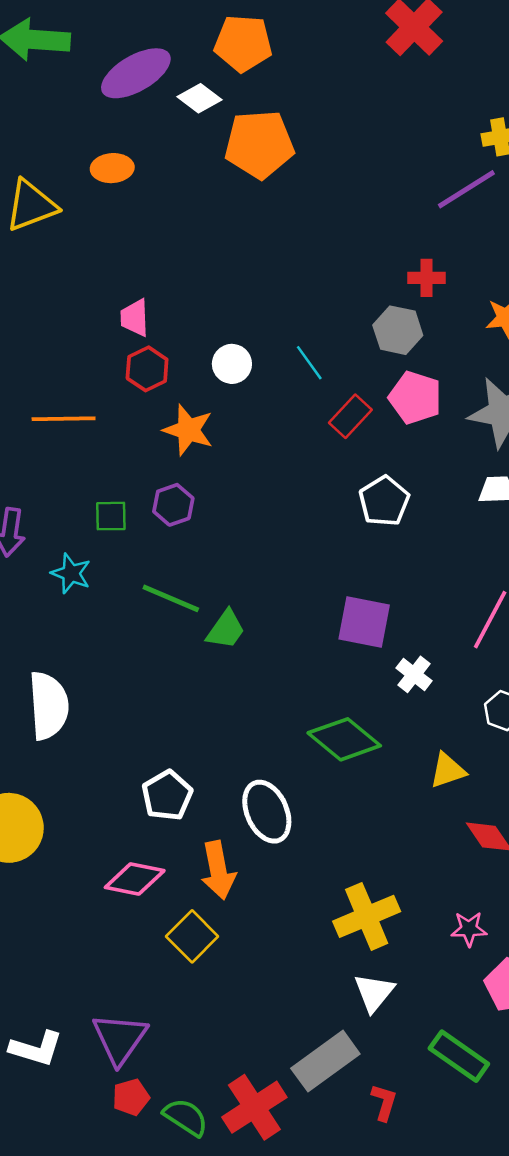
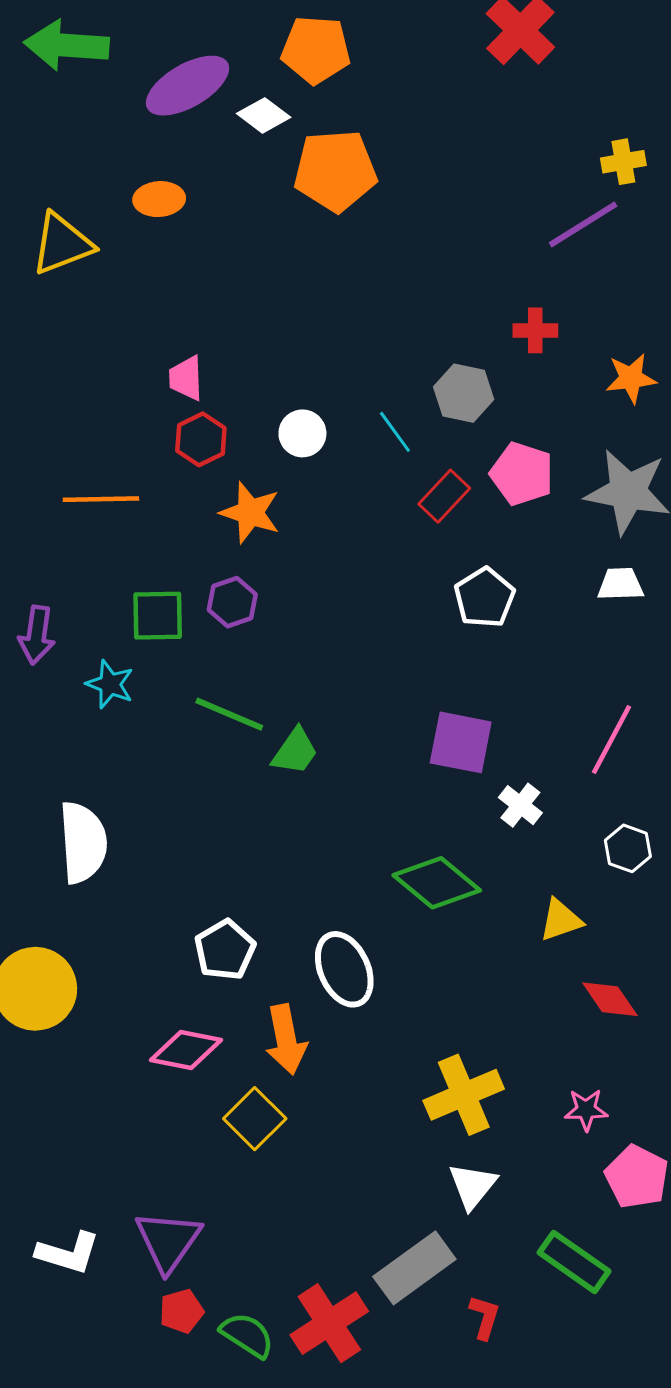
gray hexagon: (398, 330) -> (464, 393), moved
green square: (111, 516) -> (158, 616), size x1.4

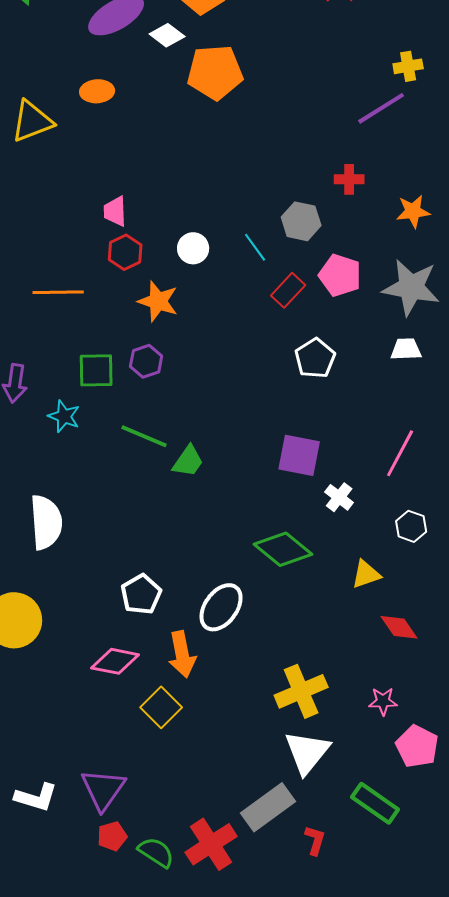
white ellipse: (344, 969) -> (221, 607), turned 60
white triangle: (473, 1186) -> (307, 752), size x1.4

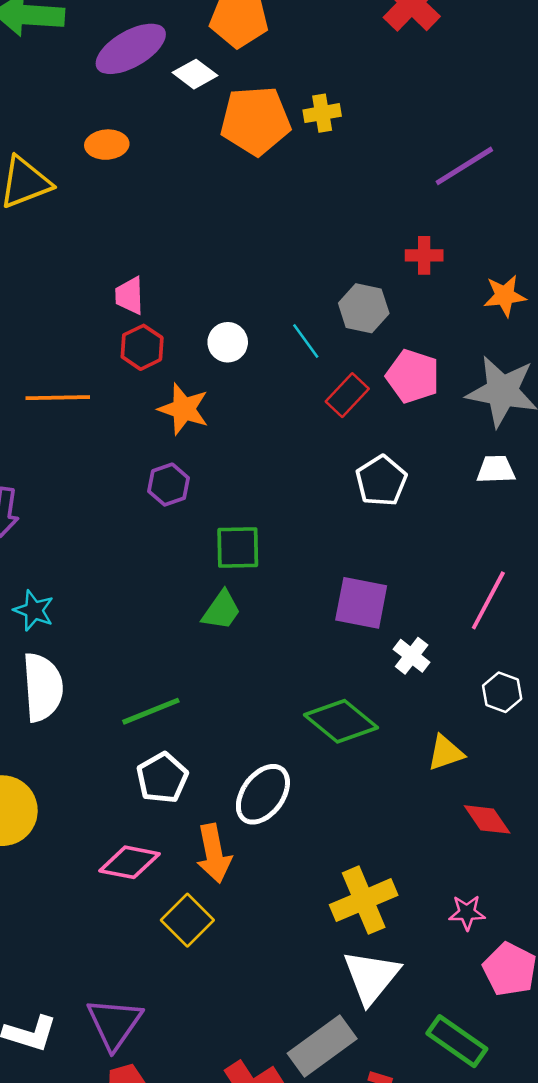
yellow cross: (408, 66) -> (322, 113), moved
green square: (96, 370) -> (238, 547), moved
cyan star: (64, 416) -> (34, 610), moved
green line: (144, 436) -> (151, 711), moved, turned -45

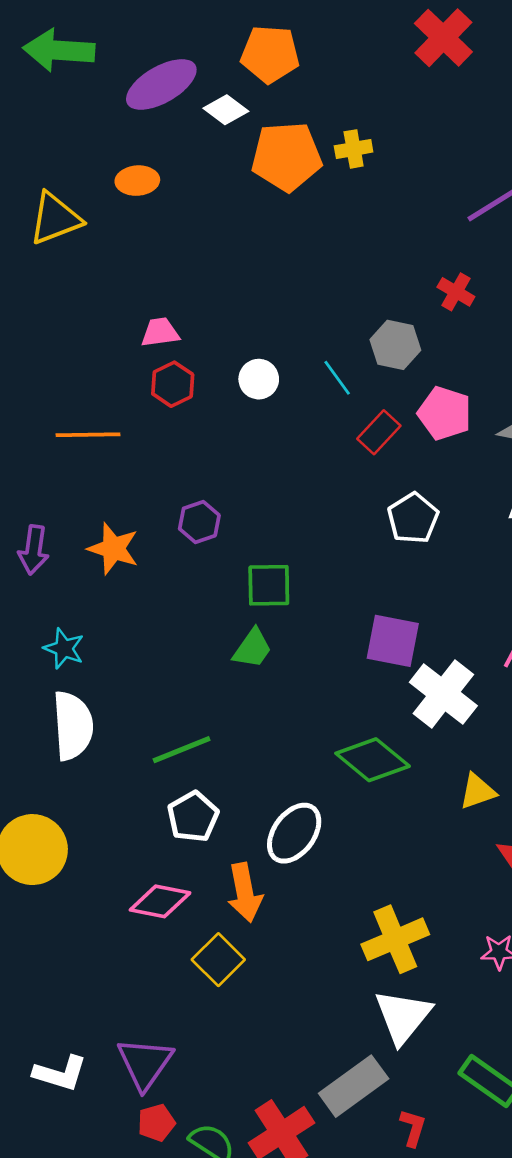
red cross: (424, 255) -> (456, 292), turned 30
pink trapezoid: (129, 296) -> (160, 332), turned 84
orange star: (184, 409) -> (113, 549), moved
white cross: (412, 656) -> (443, 694), size x1.8

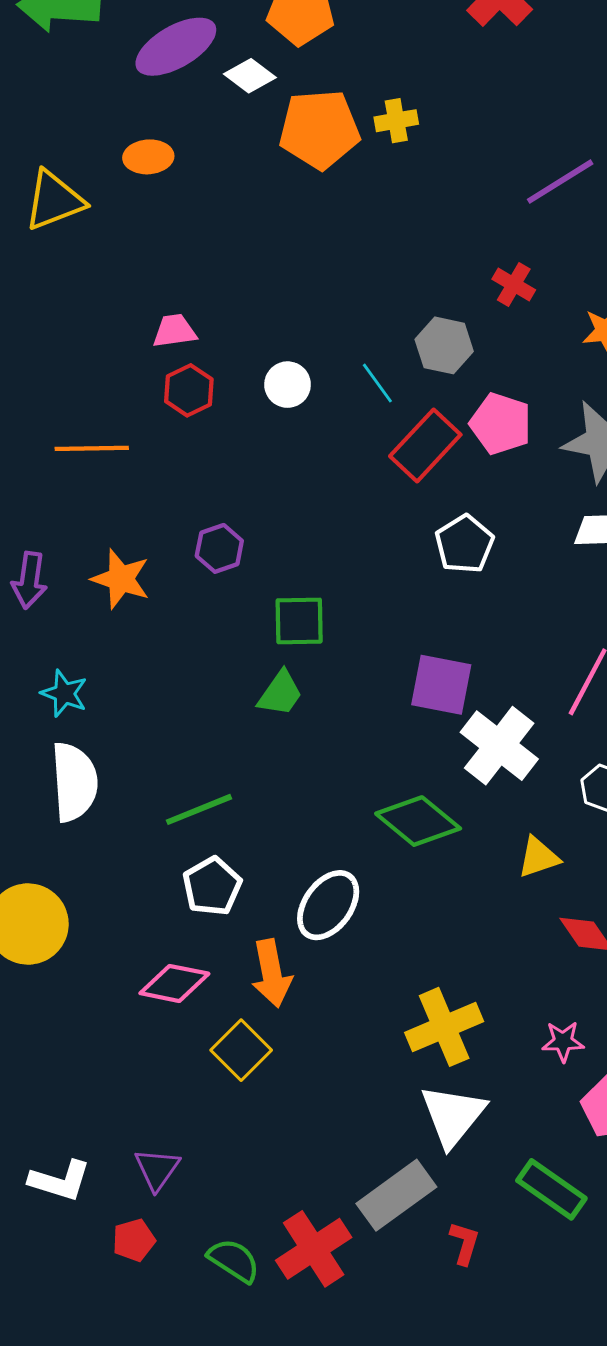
red rectangle: (379, 432) -> (425, 445), size x1.4
purple triangle: (145, 1063) -> (157, 1169), size x0.7
red pentagon: (156, 1123) -> (134, 1240), moved

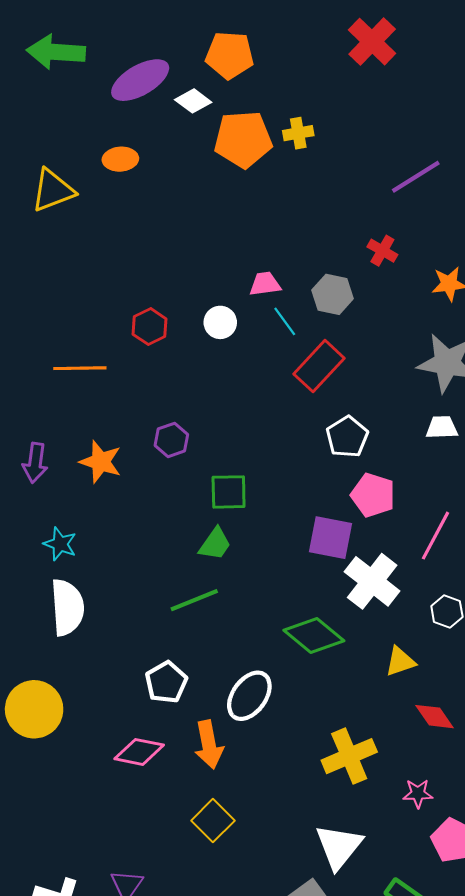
pink trapezoid: (174, 331) -> (265, 284), moved
pink pentagon: (501, 424) -> (373, 495), moved
green line: (199, 809) -> (194, 600), moved
yellow cross: (444, 1027) -> (349, 756), moved
yellow square: (241, 1050) -> (213, 821), moved

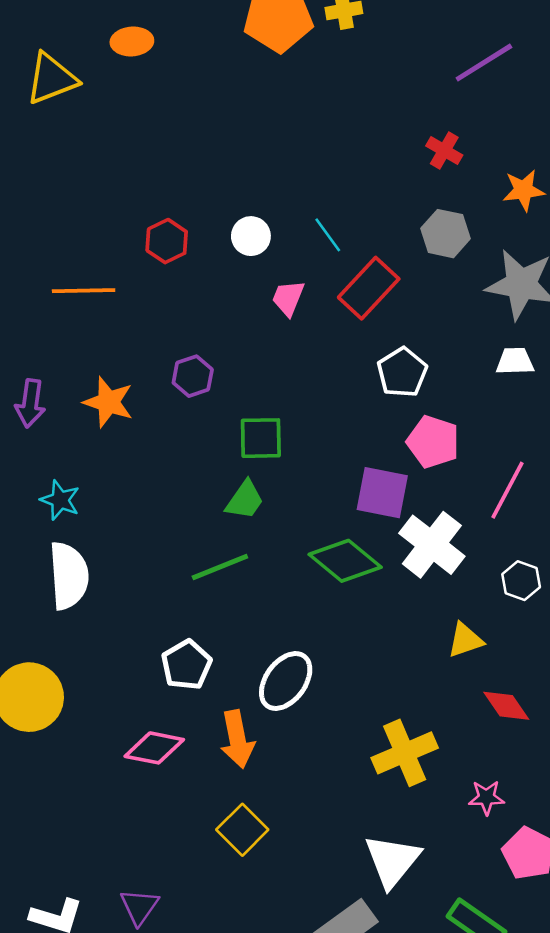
pink trapezoid: (265, 284) -> (288, 298), moved, turned -60
gray hexagon: (333, 294) -> (446, 234), moved
green diamond: (314, 635) -> (345, 561), moved

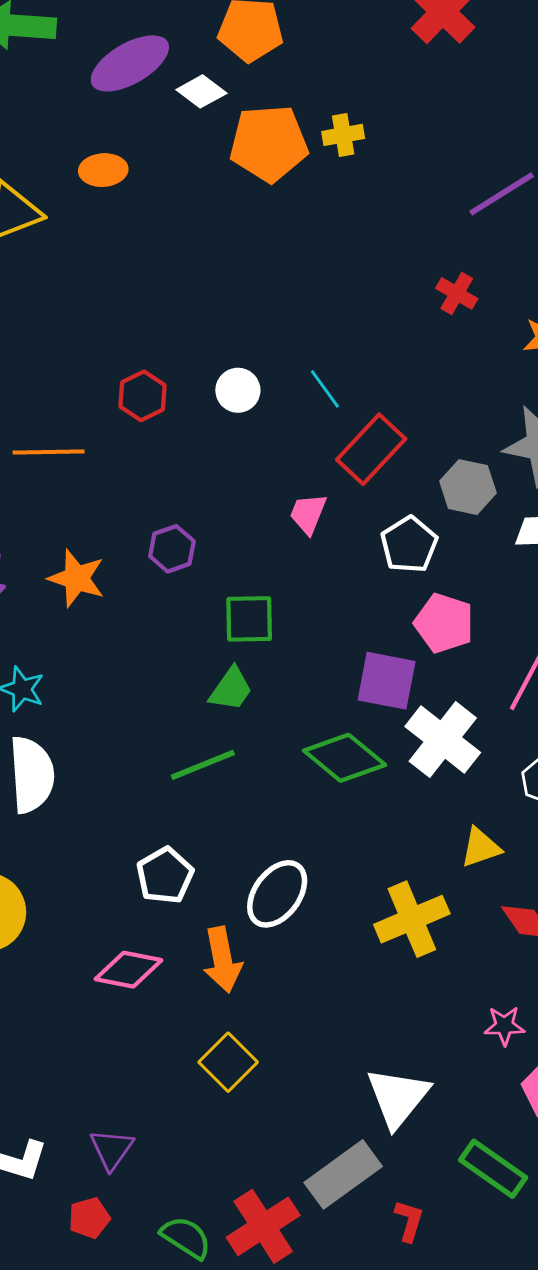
gray hexagon: (446, 234) -> (468, 487), moved
pink trapezoid: (288, 298) -> (308, 514), moved
yellow cross: (405, 753) -> (412, 919), moved

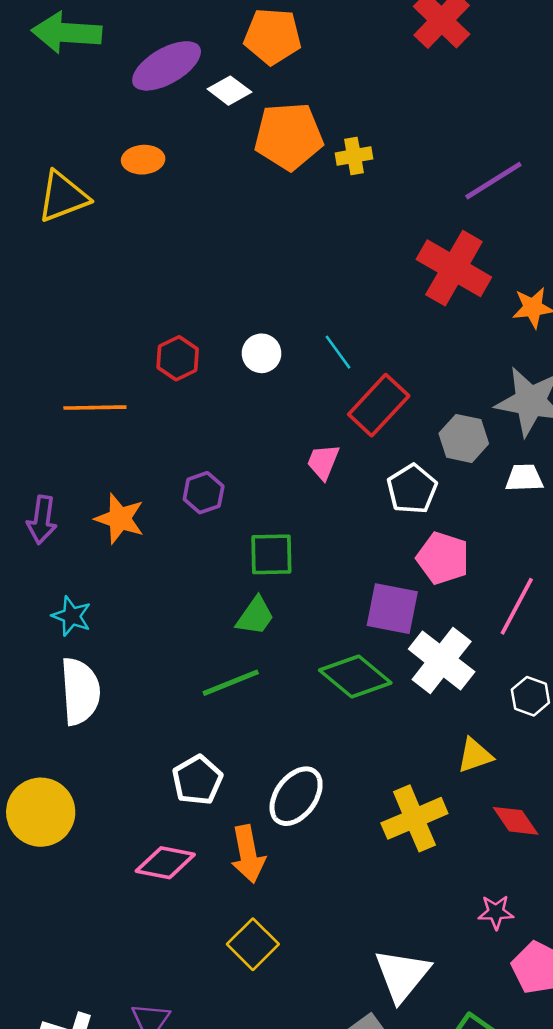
yellow cross: (343, 135) -> (354, 156), moved
red cross: (457, 293) -> (454, 268), size x2.0

